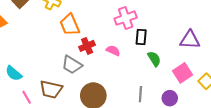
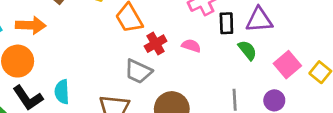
purple triangle: (190, 40) -> (259, 20), moved
cyan semicircle: (14, 73) -> (62, 92), turned 54

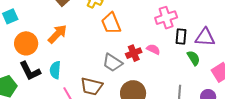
orange arrow: (31, 25) -> (57, 34), moved, turned -55
red cross: (156, 44) -> (134, 53), moved

